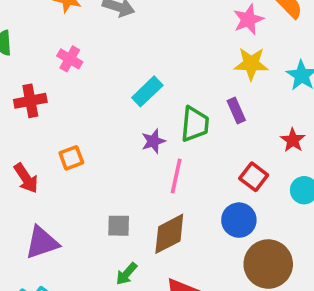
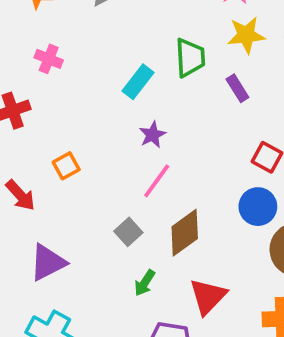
green trapezoid: (195, 124) -> (190, 58), moved
pink line: (176, 176) -> (157, 181), moved, turned 32
gray square: (119, 226) -> (128, 232), turned -35

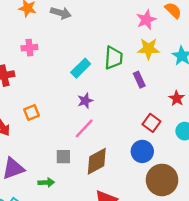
pink cross: (49, 59) -> (29, 48), turned -35
gray square: (128, 232) -> (63, 157), turned 35
green arrow: (145, 283) -> (46, 182), moved, turned -133

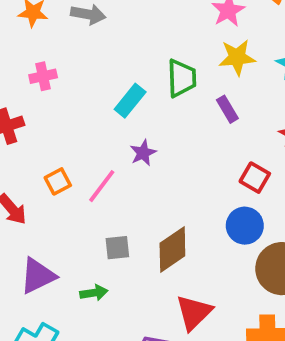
pink line: (84, 128) -> (102, 186), moved

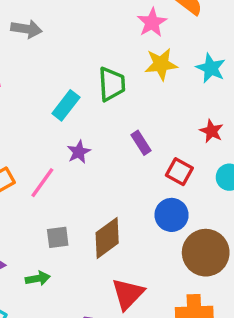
purple rectangle: (227, 109) -> (141, 143), moved

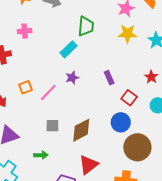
green trapezoid: (112, 84) -> (86, 26), moved
green arrow: (38, 278) -> (41, 155), moved

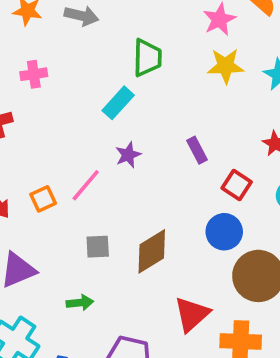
orange square: (25, 87) -> (43, 199), moved
red triangle: (88, 165) -> (192, 314), moved

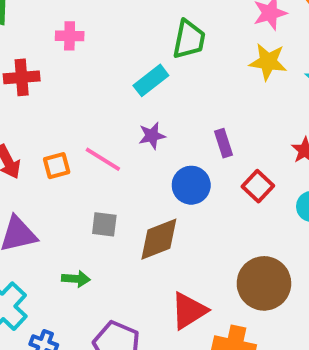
pink line: (86, 185) -> (103, 159), turned 72
blue circle: (224, 232) -> (191, 185), moved

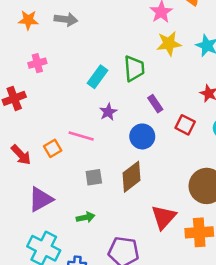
green trapezoid: (189, 39) -> (134, 69), moved

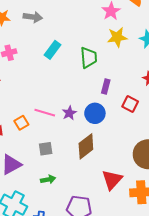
cyan rectangle: (97, 77) -> (53, 50), moved
purple rectangle: (155, 104) -> (106, 86), turned 48
purple star: (108, 112) -> (69, 113), moved
gray square: (94, 177) -> (46, 149), moved

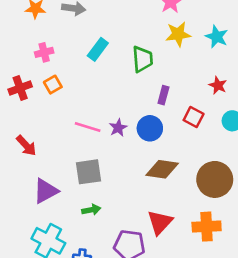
orange square: (21, 123) -> (53, 85), moved
brown diamond: (86, 146) -> (162, 169), moved, turned 45
gray square: (46, 149) -> (88, 172), size x1.5
red triangle: (112, 180) -> (160, 222), moved

